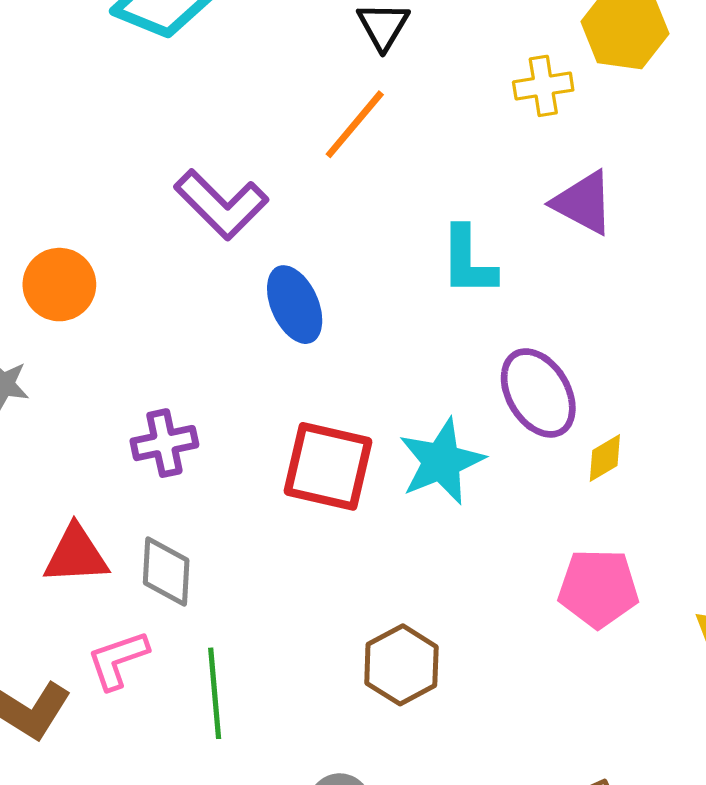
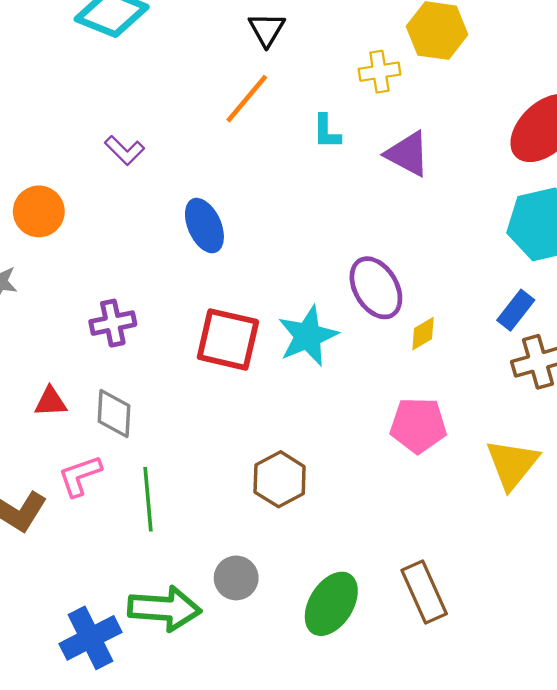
purple L-shape: (221, 204) -> (125, 150), moved, size x0.6
cyan L-shape: (468, 261) -> (327, 132), moved, size x0.7
red triangle: (76, 555) -> (51, 402), size x0.7

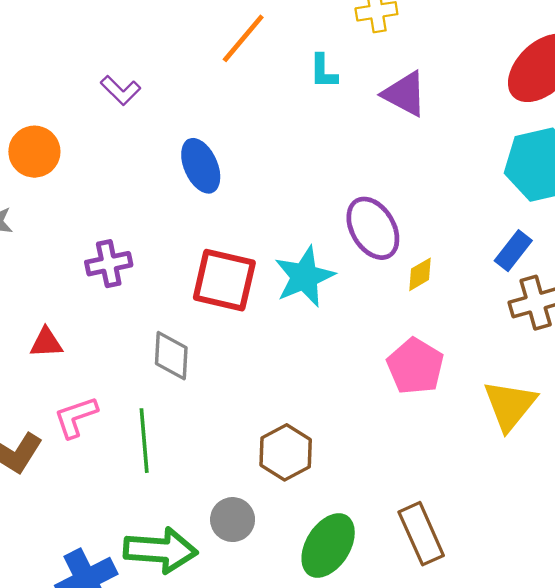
gray diamond: (114, 414) -> (171, 356), moved
pink pentagon: (418, 425) -> (415, 366), turned 30
brown hexagon: (280, 479) -> (286, 452), moved

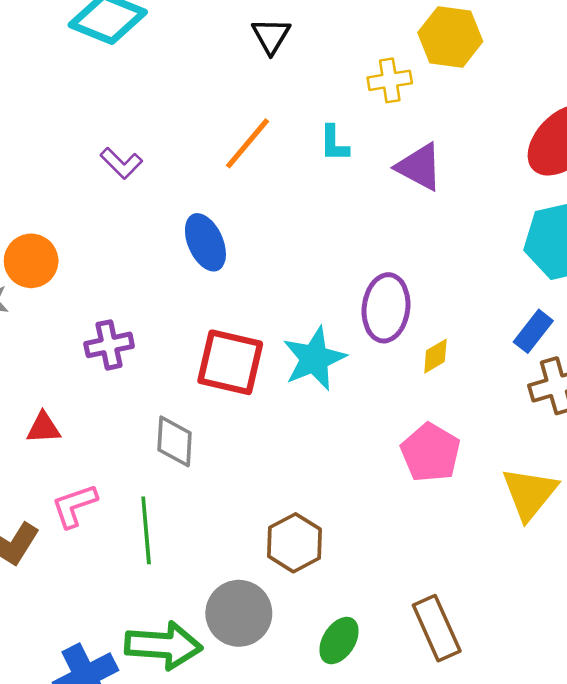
orange line: (243, 38) -> (248, 143), moved
orange circle: (34, 152) -> (31, 261), moved
purple ellipse: (373, 228) -> (386, 308), turned 38
gray circle: (233, 520) -> (239, 613), size x1.4
green ellipse: (328, 545) -> (339, 641), size x0.7

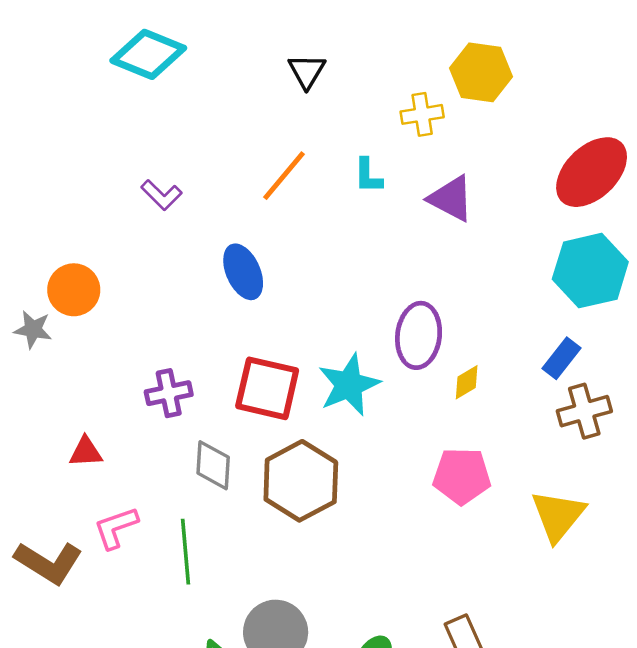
purple cross: (109, 345) -> (169, 393), moved
pink pentagon: (431, 453) -> (462, 476), turned -30
brown hexagon: (294, 543) -> (301, 481), moved, size x1.4

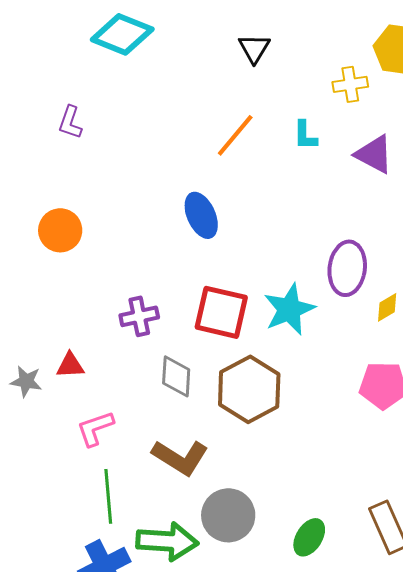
purple L-shape: (161, 195) -> (70, 122), moved, turned 64
gray star: (33, 329) -> (26, 381), moved
green line: (185, 552) -> (108, 496), moved
brown L-shape: (49, 562) -> (180, 457), moved

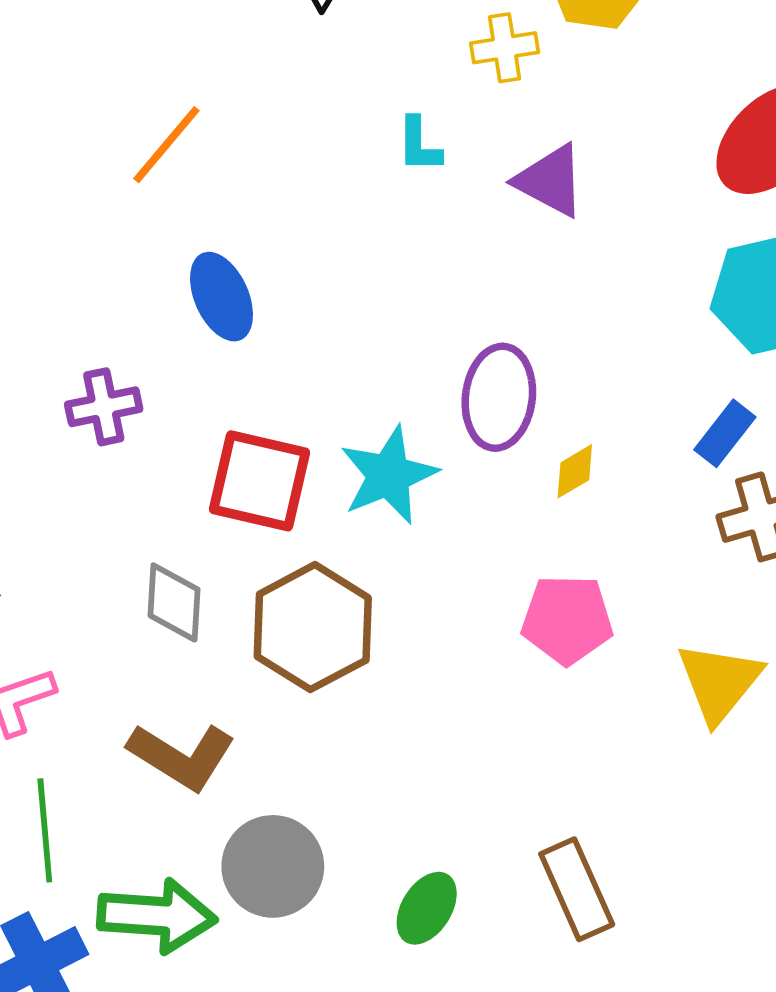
orange line: (235, 135) -> (166, 145), moved
purple cross: (139, 316) -> (104, 407), moved

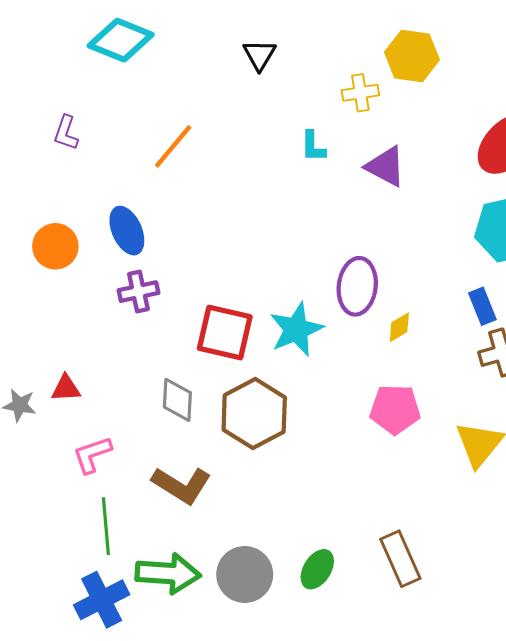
blue ellipse: (222, 297) -> (127, 231), moved
blue rectangle: (725, 433) -> (482, 306), turned -60
gray circle: (273, 866) -> (245, 574), moved

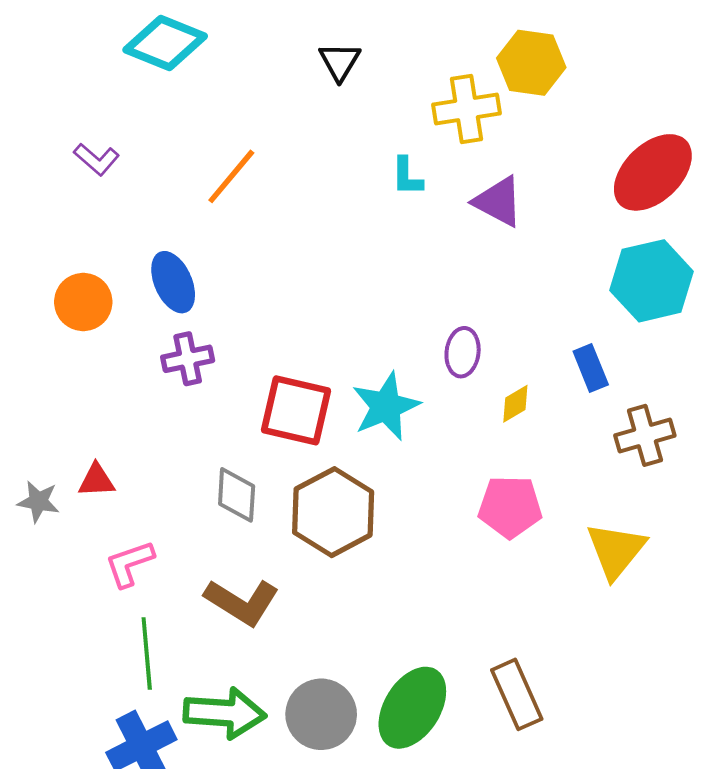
yellow cross: (360, 93) -> (466, 109), size x1.4
purple L-shape: (66, 133) -> (96, 159), turned -68
purple ellipse: (357, 286) -> (463, 352), size x0.7
blue rectangle: (482, 306) -> (591, 368), moved
green ellipse: (317, 569) -> (412, 708), size x1.6

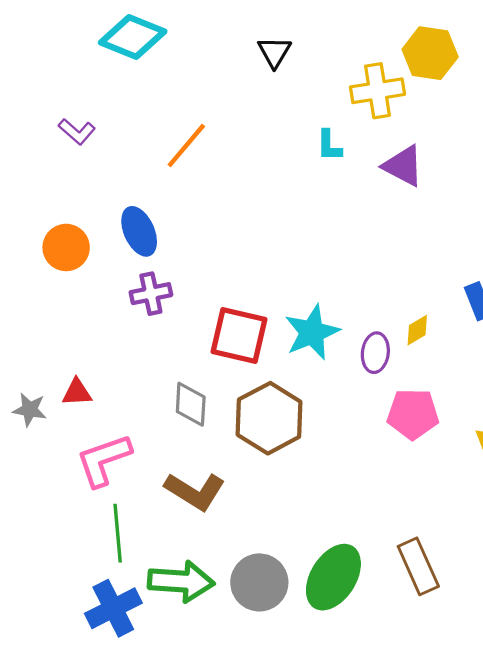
purple ellipse: (463, 352) -> (375, 353), moved
pink L-shape: (130, 564) -> (104, 460), size x1.4

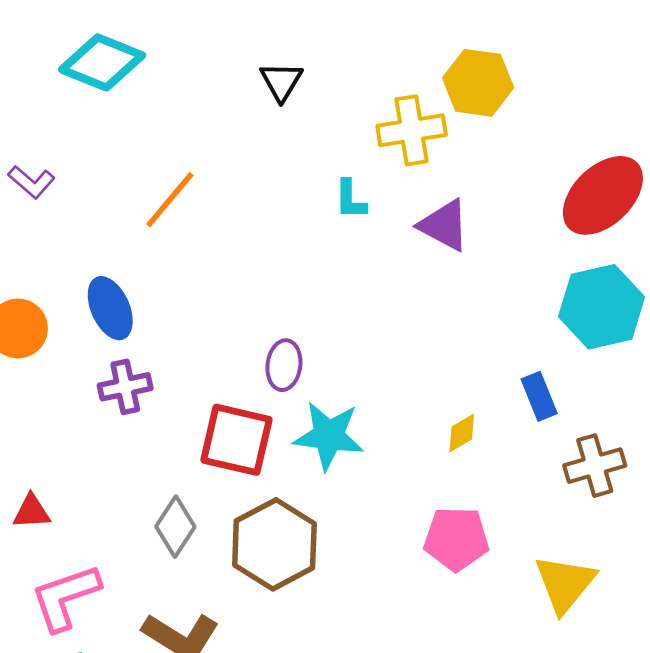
cyan star: (312, 332) -> (329, 436), turned 30
purple ellipse: (375, 353) -> (284, 365), moved
gray diamond: (191, 404) -> (175, 527), turned 30

